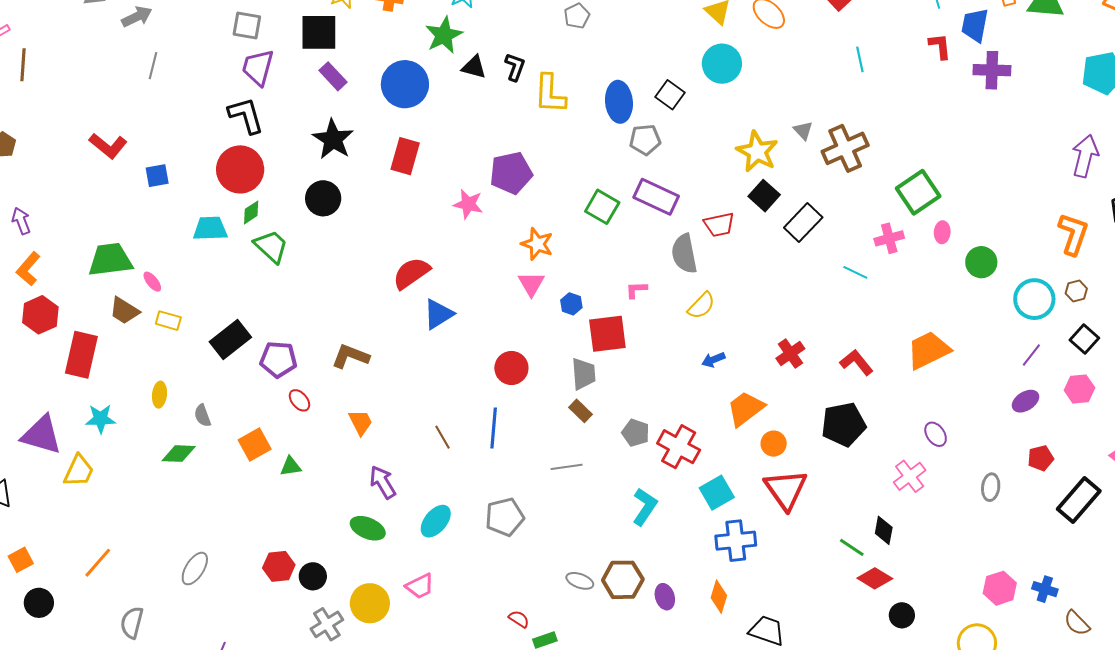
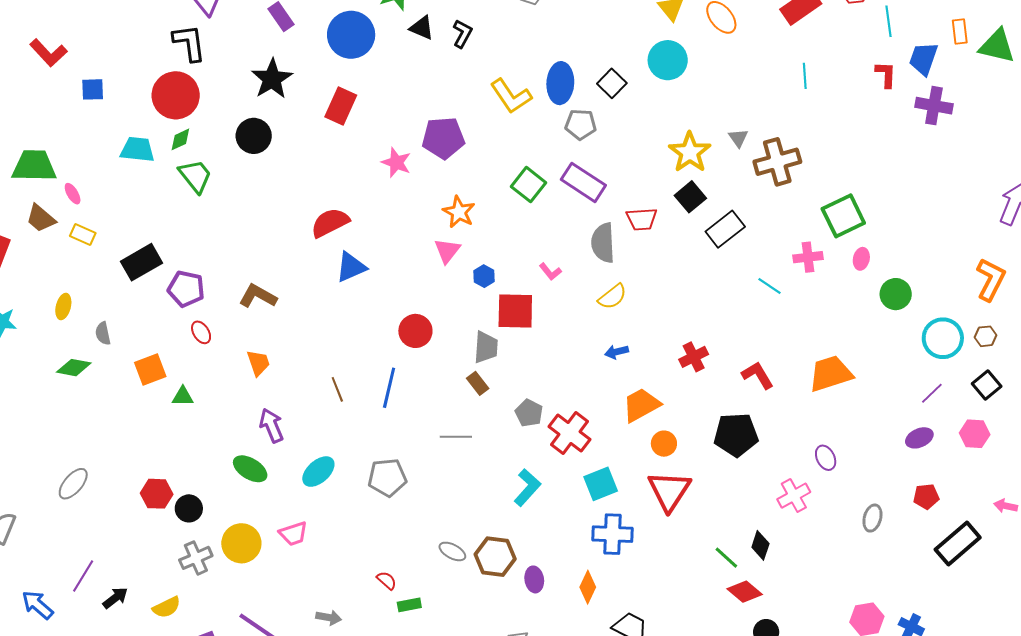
yellow L-shape: (550, 94) -> (511, 96), moved, turned -45
pink L-shape: (636, 290) -> (550, 272), turned -135

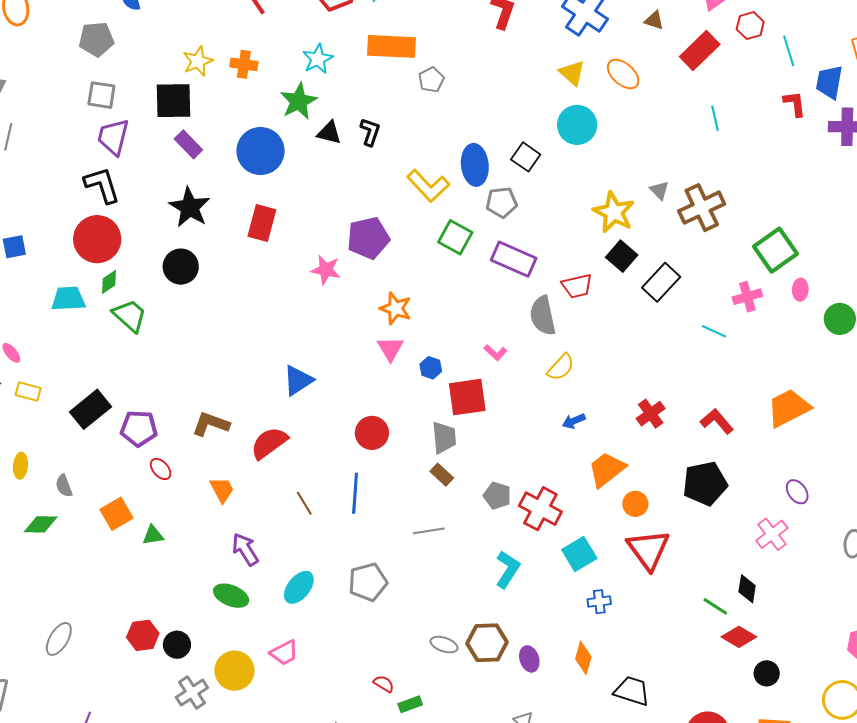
green square: (529, 185) -> (455, 237), moved
red semicircle: (330, 223) -> (269, 443), moved
blue cross: (613, 534) -> (599, 602), size x0.6

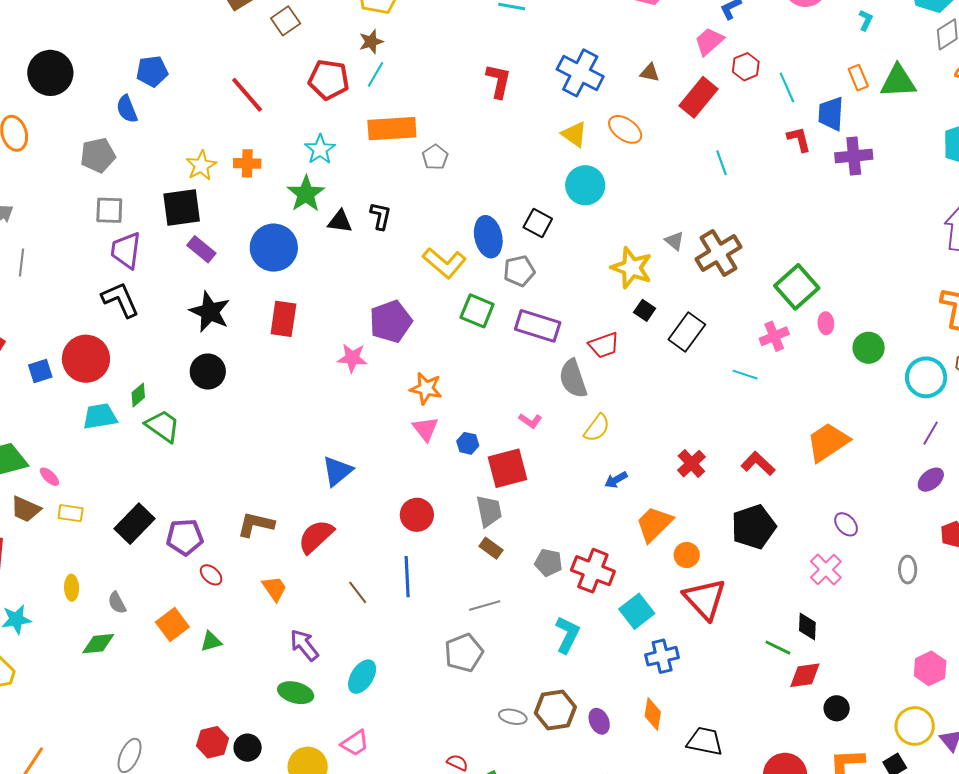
red circle: (97, 239) -> (86, 359), moved
black square: (622, 256) -> (645, 310), size x0.7
gray pentagon: (368, 582) -> (464, 653), moved
blue cross: (599, 602) -> (662, 656), size x1.4
red diamond: (739, 637) -> (805, 675), turned -32

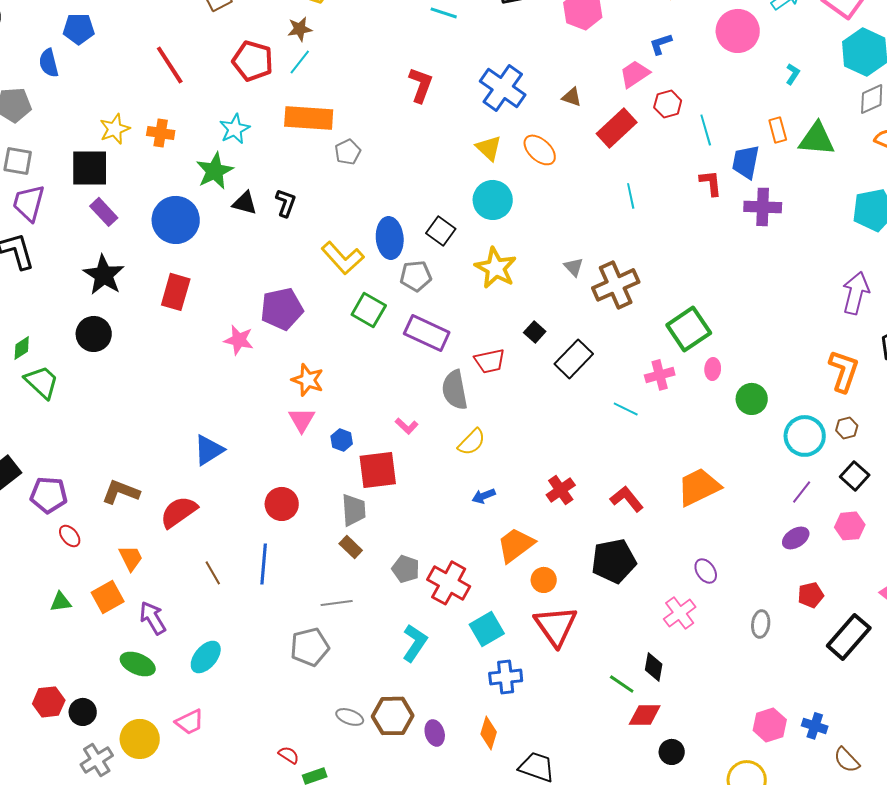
yellow star: (632, 268) -> (496, 268), moved
orange square: (172, 625) -> (108, 597), moved

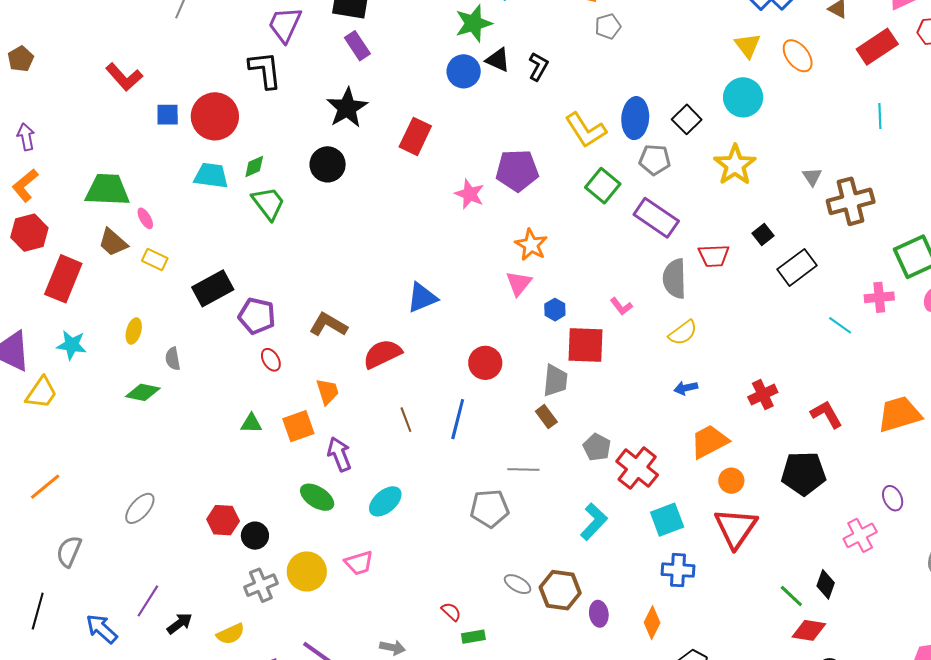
blue circle: (176, 220) -> (464, 71), moved, size x0.7

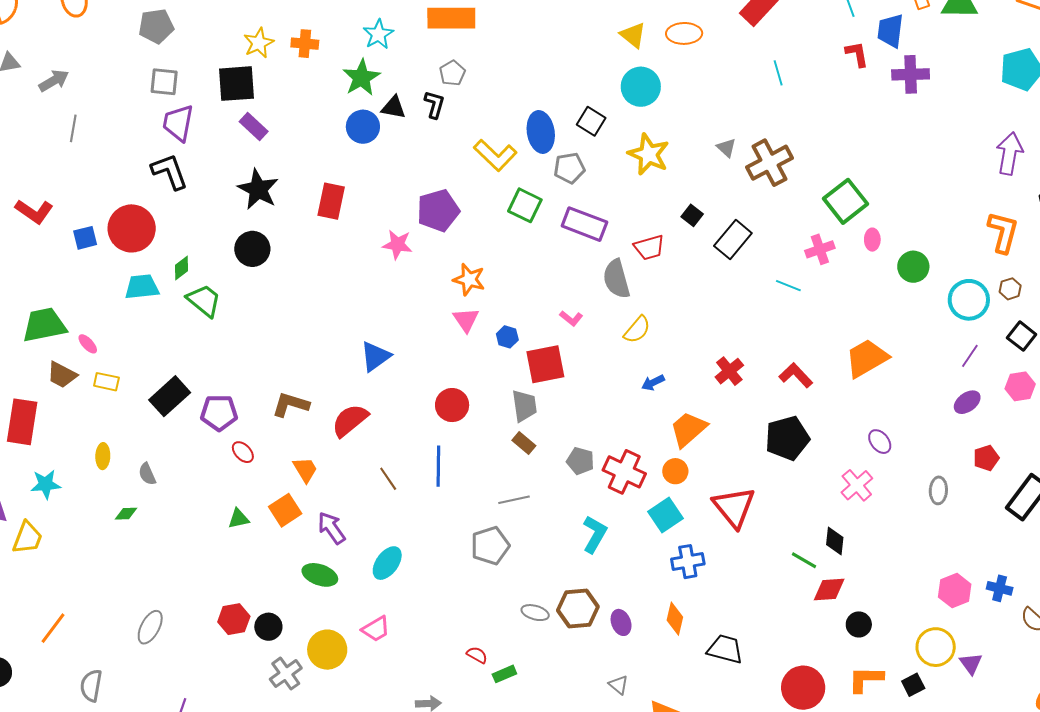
gray pentagon: (608, 26) -> (452, 73), moved
orange ellipse: (798, 56) -> (684, 33), turned -40
green diamond: (143, 392) -> (126, 514), size x0.7
orange circle: (731, 481) -> (675, 471), moved

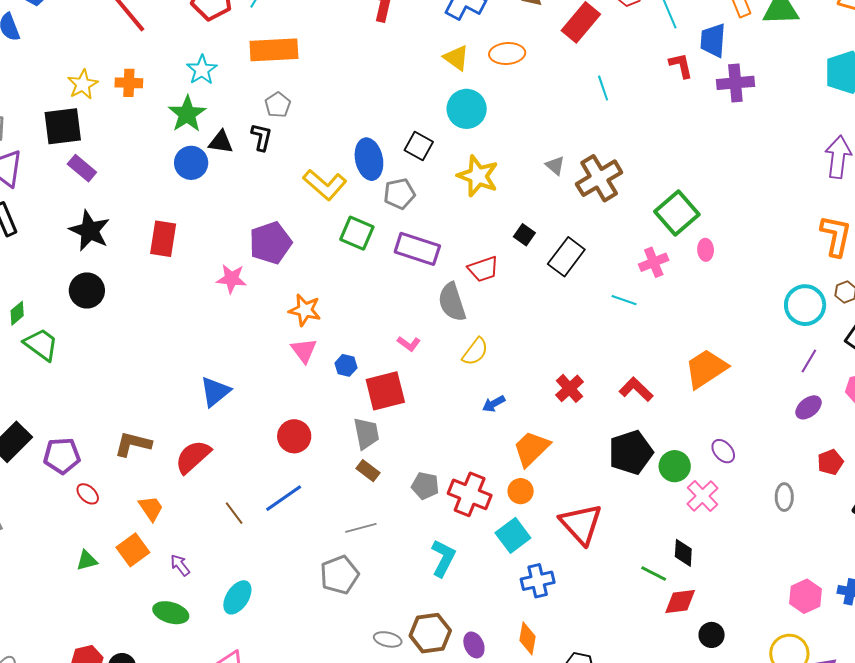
green circle: (913, 267) -> (675, 466), moved
blue line: (438, 466) -> (284, 498), turned 57
purple arrow: (332, 528) -> (180, 565), size x0.7

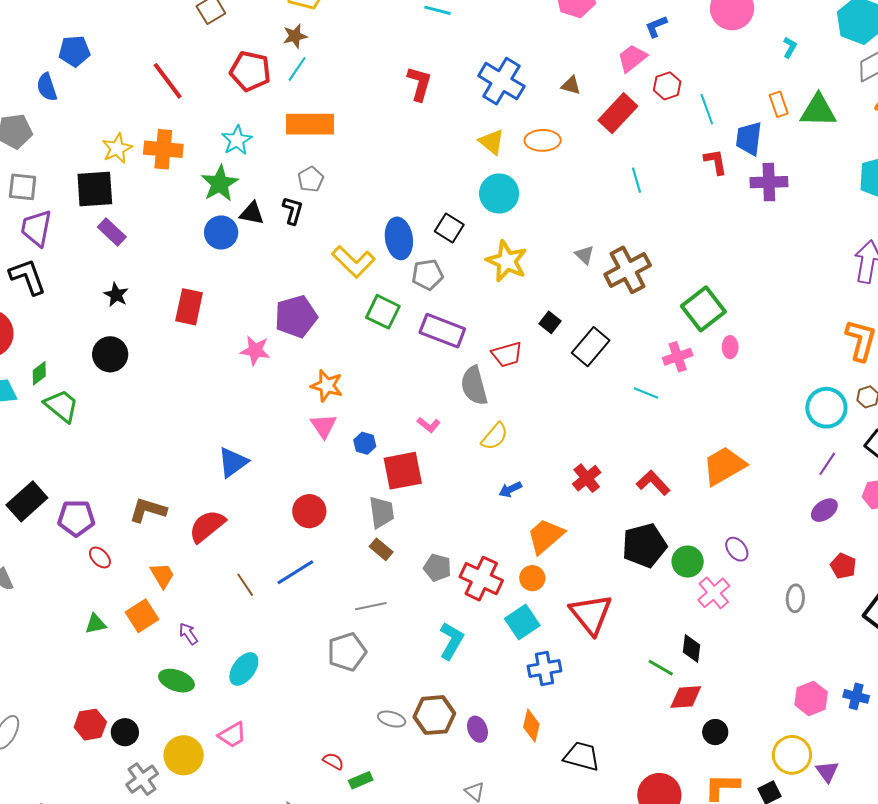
orange cross: (129, 83) -> (163, 149), size x1.4
black star: (90, 231) -> (116, 295), size x0.6
red pentagon: (830, 462) -> (843, 566), turned -30

